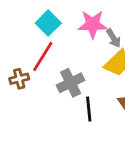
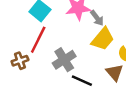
black line: (89, 109) -> (82, 81), turned -54

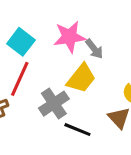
yellow trapezoid: (103, 39) -> (81, 78), moved

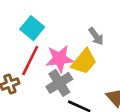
pink star: (70, 37) -> (60, 59), moved

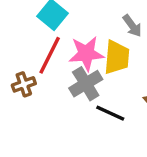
yellow trapezoid: (84, 62) -> (117, 57), turned -36

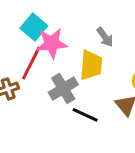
pink star: (86, 53) -> (52, 43), moved

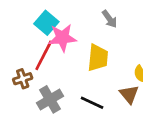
gray arrow: (105, 37) -> (109, 19), moved
gray cross: (63, 89) -> (50, 99), moved

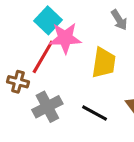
brown cross: (23, 79) -> (18, 82), turned 30

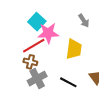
red line: (43, 57) -> (34, 46), turned 30
brown cross: (18, 82) -> (30, 62), moved

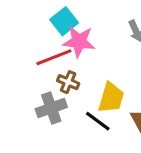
yellow trapezoid: (74, 49) -> (111, 98), moved
brown cross: (30, 62) -> (68, 82), moved

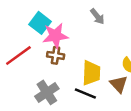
red line: (54, 57) -> (18, 55), moved
brown cross: (68, 82) -> (56, 55), moved

